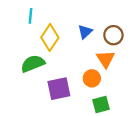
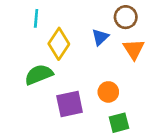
brown circle: (113, 35) -> (126, 17), moved
orange triangle: (105, 59) -> (134, 49), moved

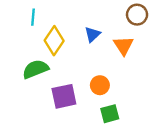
brown circle: (126, 17) -> (137, 15), moved

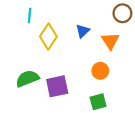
green semicircle: (35, 69) -> (27, 79), moved
orange circle: (100, 85) -> (100, 71), moved

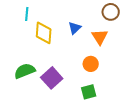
yellow diamond: (48, 37) -> (44, 33), turned -30
purple square: (57, 86) -> (52, 78), turned -30

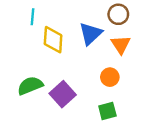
brown circle: (111, 12) -> (118, 14), moved
blue triangle: (75, 28) -> (91, 34), size x1.5

